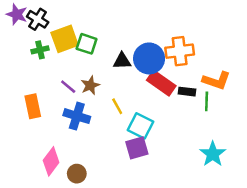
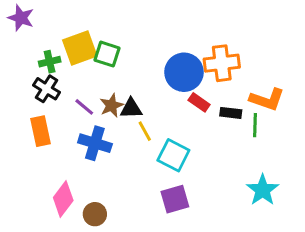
black cross: (38, 19) -> (47, 89), moved
black triangle: (122, 61) -> (131, 108), moved
red rectangle: (161, 83) -> (199, 102), size x0.6
purple square: (137, 148) -> (175, 199), moved

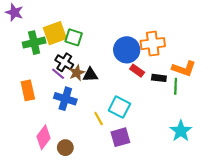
green cross: (50, 62) -> (34, 43), size x1.5
black cross: (47, 89) -> (64, 62), moved
yellow line: (145, 131) -> (99, 118), moved

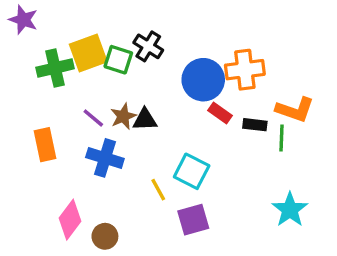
black cross: (64, 62) -> (148, 46), moved

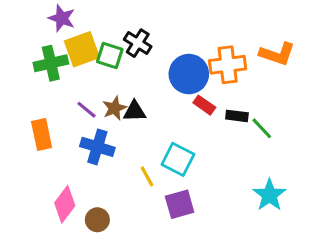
purple star: (23, 20) -> (62, 18), moved
orange L-shape: (295, 110) -> (277, 54), moved
green line: (282, 138) -> (262, 128), turned -45

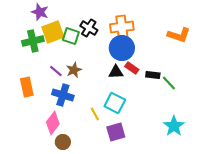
orange cross: (228, 65) -> (122, 27), moved
black triangle: (135, 111) -> (116, 72), moved
pink diamond: (65, 204) -> (53, 123), moved

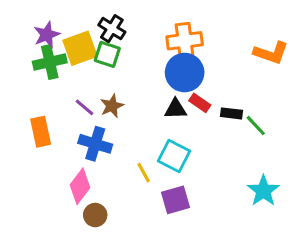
purple star: (40, 12) -> (47, 35), moved, turned 30
black cross: (89, 28) -> (112, 29), moved

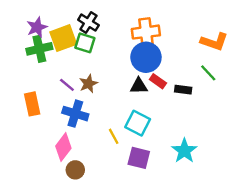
green line: (256, 126) -> (208, 73), moved
cyan star: (263, 191) -> (184, 151), moved
purple square: (176, 200) -> (139, 158), turned 30

